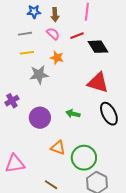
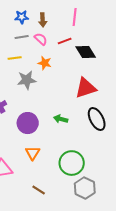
gray line: (25, 34) -> (22, 37), moved
red triangle: (98, 83) -> (86, 88), turned -35
orange triangle: (58, 148) -> (33, 153), moved, turned 42

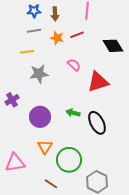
pink semicircle: (41, 39) -> (74, 65), moved
black diamond: (86, 52) -> (113, 46), moved
orange star: (45, 63) -> (57, 38), moved
black ellipse: (97, 119) -> (97, 123), moved
green circle: (72, 163) -> (69, 160), moved

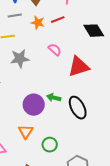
purple circle: (40, 117) -> (34, 105), moved
green circle: (69, 160) -> (50, 145), size x0.6

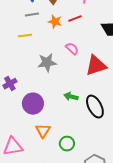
gray star: (20, 59) -> (47, 63), moved
purple circle: (34, 105) -> (33, 104), moved

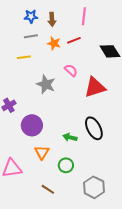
gray star: (47, 63) -> (46, 84), turned 30
green arrow: (71, 97) -> (70, 137), moved

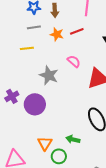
purple circle: (32, 125) -> (35, 104), moved
green arrow: (70, 137) -> (73, 139), moved
green circle: (66, 165) -> (59, 156), moved

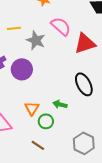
yellow line: (27, 48) -> (14, 28), moved
pink semicircle: (74, 61) -> (61, 26), size x1.5

